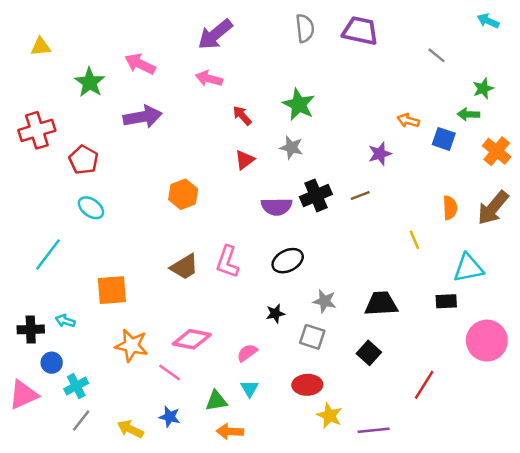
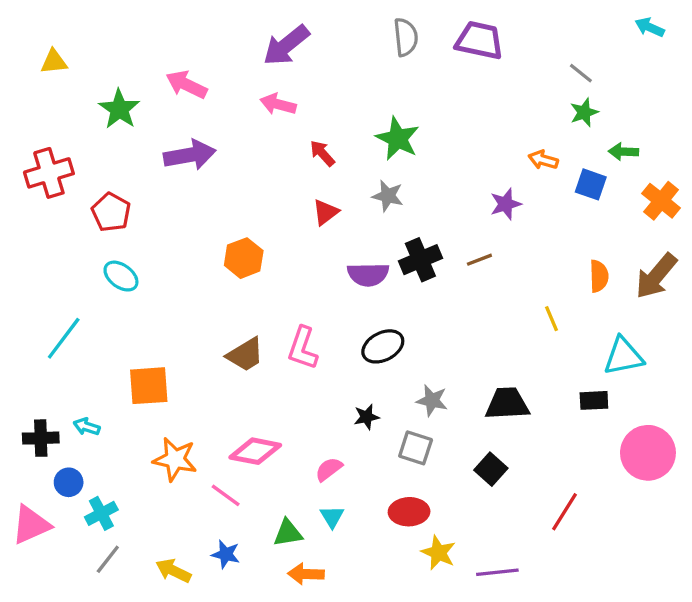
green star: (483, 89) -> (584, 112), moved

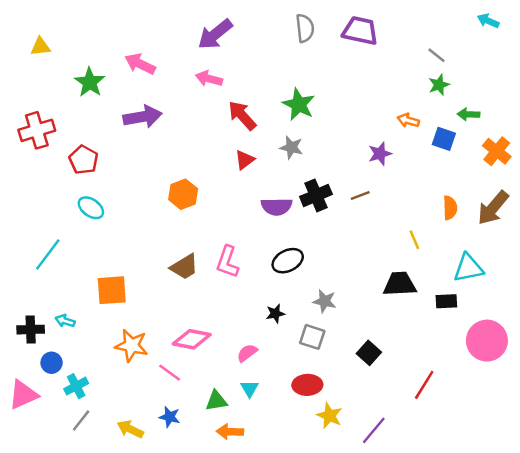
red arrow: (322, 153) -> (242, 116), size x1.5
black trapezoid: (507, 404) -> (400, 284), moved
purple line: (497, 572) -> (374, 430), turned -44

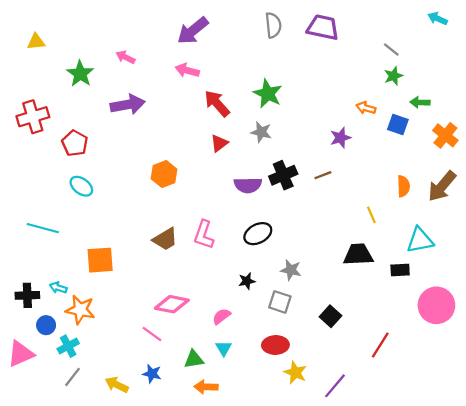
pink arrow: (140, 64) -> (125, 57), size x0.7
cyan line: (48, 254) -> (43, 228), turned 68
orange star: (131, 346) -> (80, 310), moved

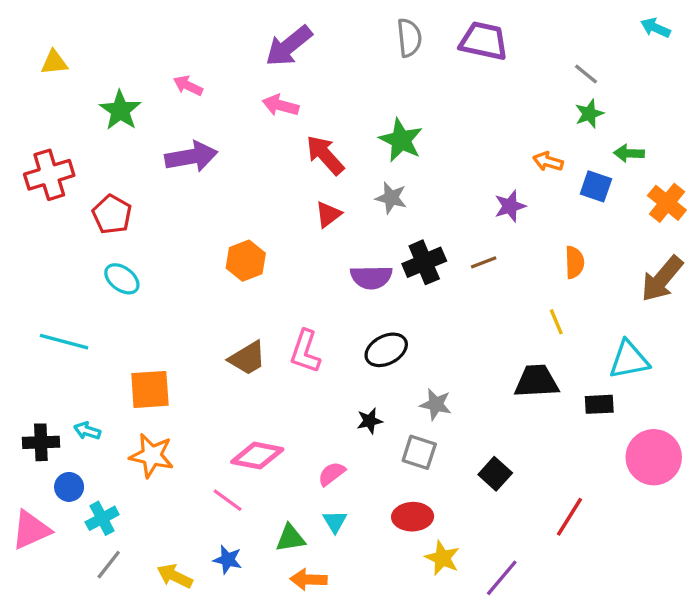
orange semicircle: (403, 186) -> (574, 262), moved
orange star: (80, 310) -> (152, 456), moved

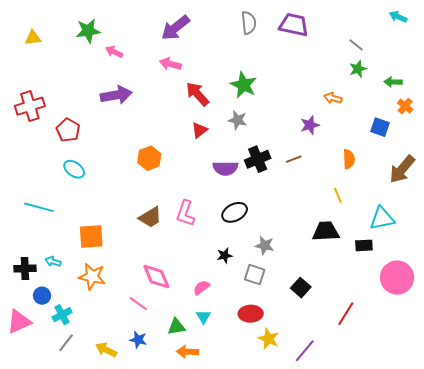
green star: (120, 110) -> (88, 31), moved, turned 30
green arrow: (629, 153) -> (393, 82), moved
blue square: (596, 186) -> (380, 127), moved
orange cross: (667, 203) -> (405, 106), moved, size x0.7
pink diamond: (257, 456) -> (156, 277), turned 56

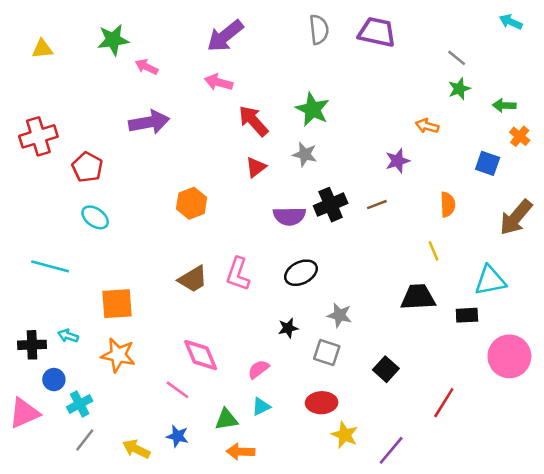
cyan triangle: (203, 317) -> (261, 407), turned 35

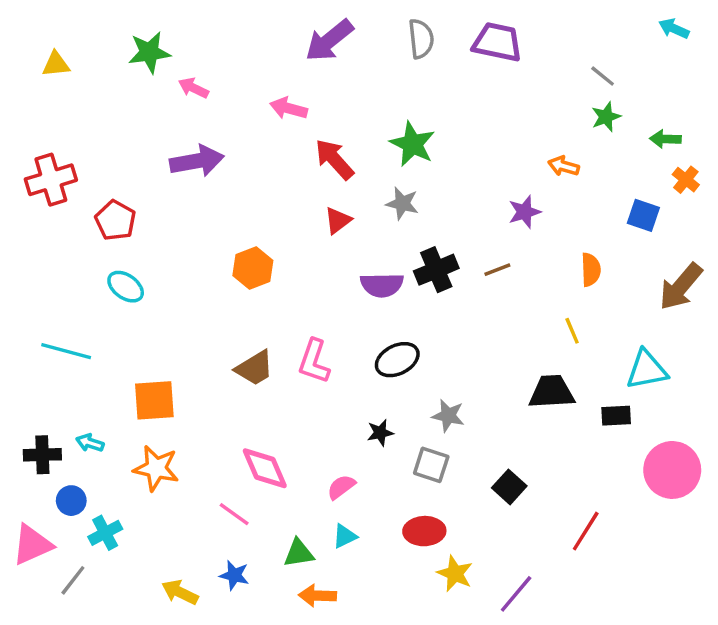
purple arrow: (225, 36) -> (329, 40), moved
gray line: (85, 440) -> (73, 580), moved

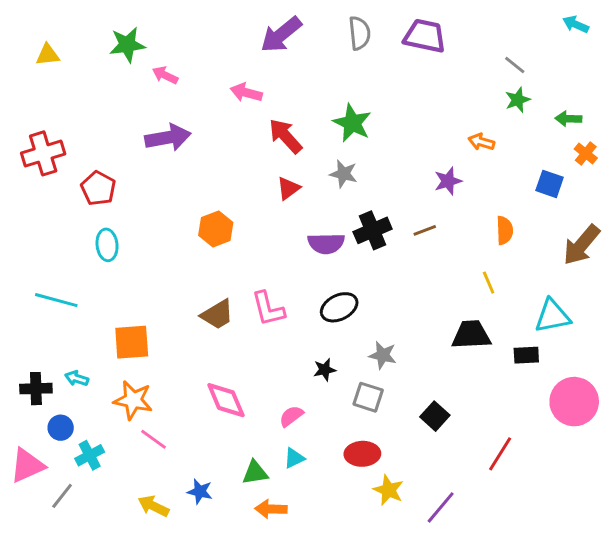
cyan ellipse: (126, 287) -> (107, 245), turned 48
pink L-shape: (314, 361) -> (268, 309), turned -33
pink line: (234, 514) -> (153, 439), moved

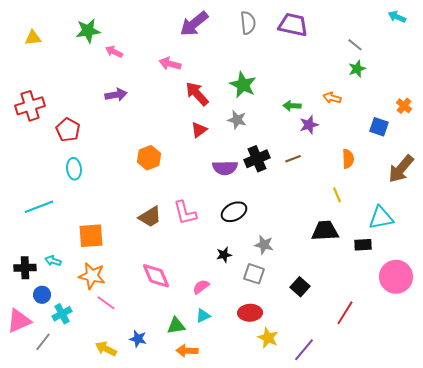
green arrow: (568, 119) -> (292, 106), moved
purple arrow: (168, 138) -> (116, 95), size x0.7
cyan line: (56, 300) -> (39, 207), turned -36

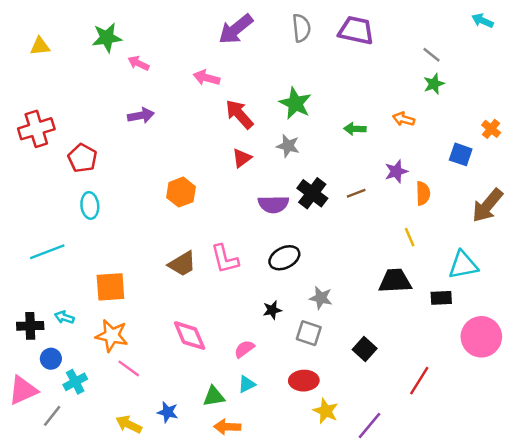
purple star: (309, 125) -> (396, 171), moved
black cross: (257, 159) -> (312, 193), turned -30

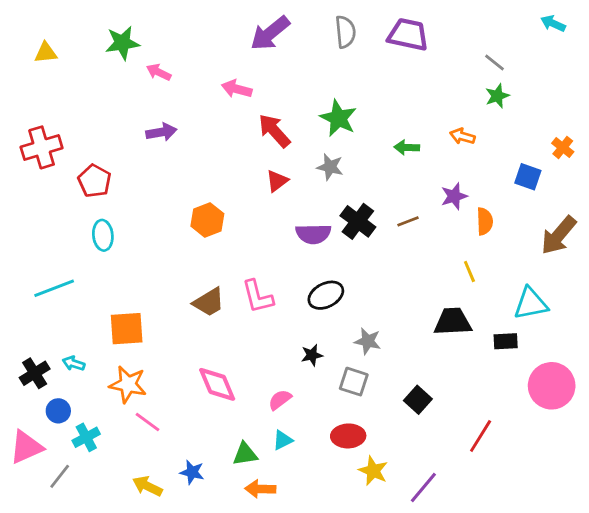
black cross: (30, 326) -> (35, 373), turned -30

